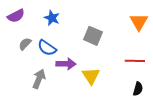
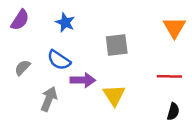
purple semicircle: (16, 16) -> (20, 20), turned -30
gray square: (93, 36) -> (117, 45), turned -30
gray semicircle: (25, 44) -> (22, 68), moved

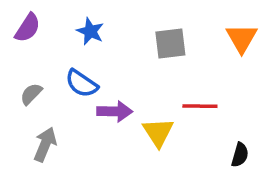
gray square: (117, 45) -> (170, 43), moved
red line: (169, 76) -> (200, 106), moved
gray arrow: (49, 99) -> (45, 144), moved

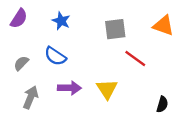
orange triangle: (242, 38) -> (163, 26), turned -40
red line: (200, 106) -> (135, 59), moved, turned 35
purple arrow: (115, 111) -> (69, 88), moved

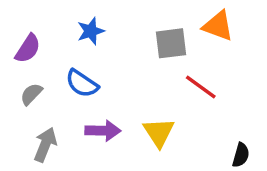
purple semicircle: (19, 19) -> (28, 49), moved
blue star: (61, 21) -> (91, 31), turned 30
orange triangle: (163, 26) -> (218, 26), moved

